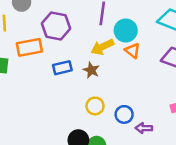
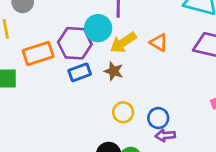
purple hexagon: (56, 26) -> (75, 43), moved
cyan circle: (126, 30) -> (98, 28), moved
purple arrow: (144, 128) -> (165, 135), moved

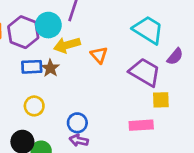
blue rectangle: (80, 72) -> (32, 67), moved
yellow circle: (123, 112) -> (34, 106), moved

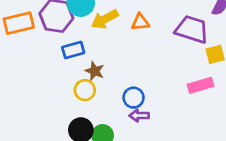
orange triangle: (99, 55) -> (140, 22), turned -42
brown star: (50, 68) -> (95, 71), moved

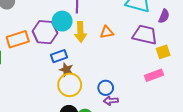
yellow arrow: (105, 19) -> (80, 32), turned -60
brown star: (95, 71) -> (66, 70), moved
yellow circle: (85, 90) -> (70, 85), size x1.5

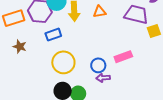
brown star: (66, 70) -> (20, 47), moved
pink rectangle: (154, 75) -> (123, 57), moved

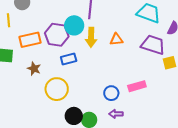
yellow circle: (63, 62) -> (57, 89), moved
purple arrow: (103, 78) -> (116, 114), moved

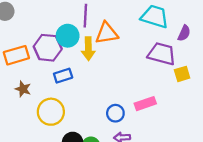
orange triangle: (116, 39) -> (107, 33), moved, size x1.5

